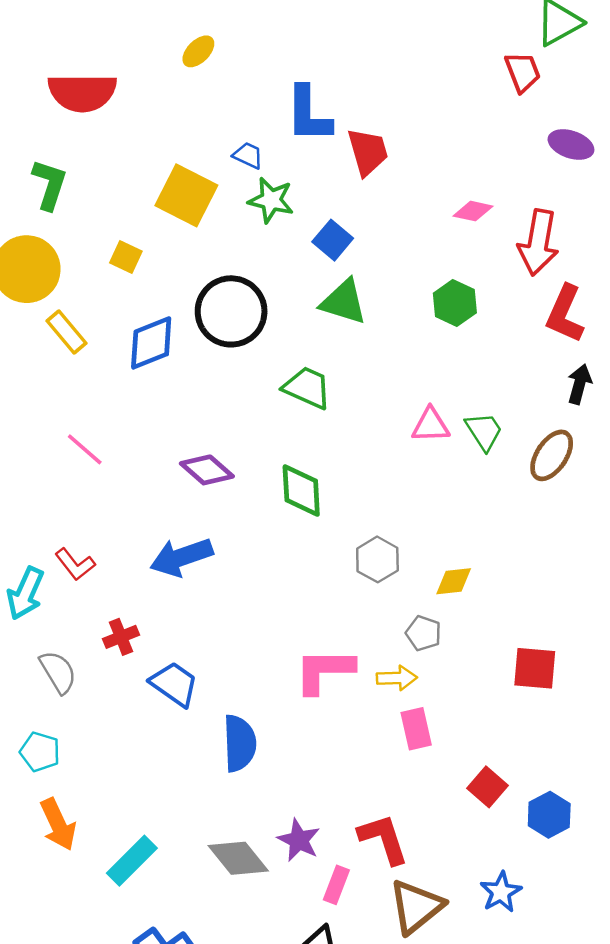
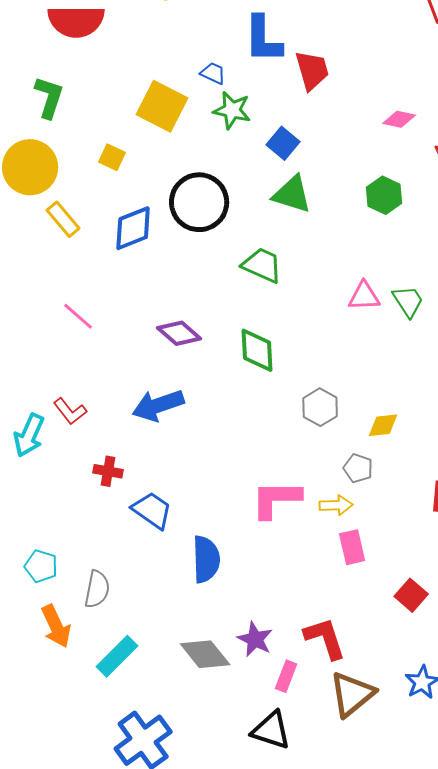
red cross: (121, 637) -> (108, 471), turned 32
gray semicircle: (58, 672) -> (97, 589), moved, turned 42

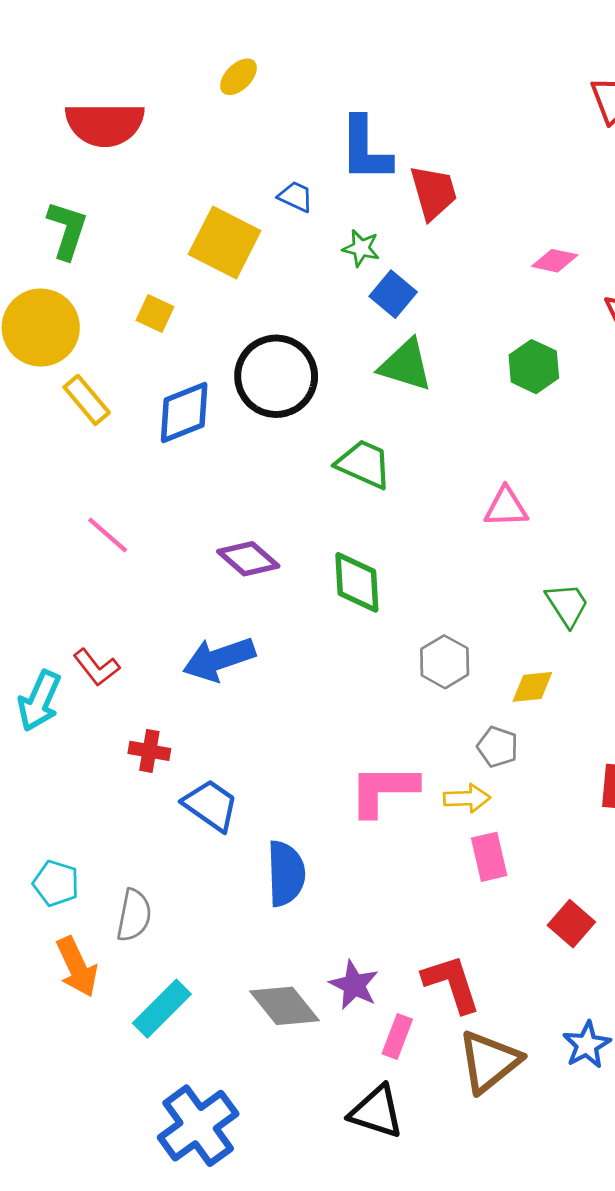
green star: (232, 110) -> (361, 248), moved, size x0.7
green trapezoid: (408, 301) -> (567, 605), moved

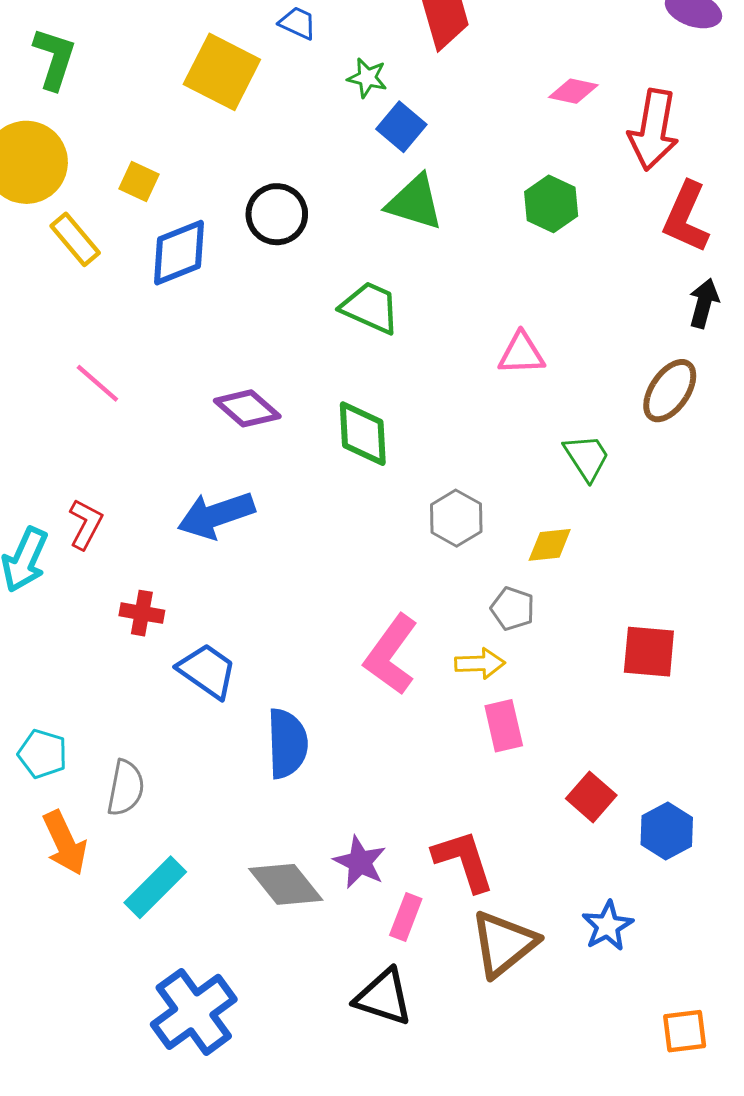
yellow square: (155, 314) -> (139, 182), moved
black circle: (276, 376) -> (277, 214), size x0.7
red L-shape: (96, 667) -> (86, 524), turned -114
pink L-shape: (383, 790) -> (391, 655), turned -54

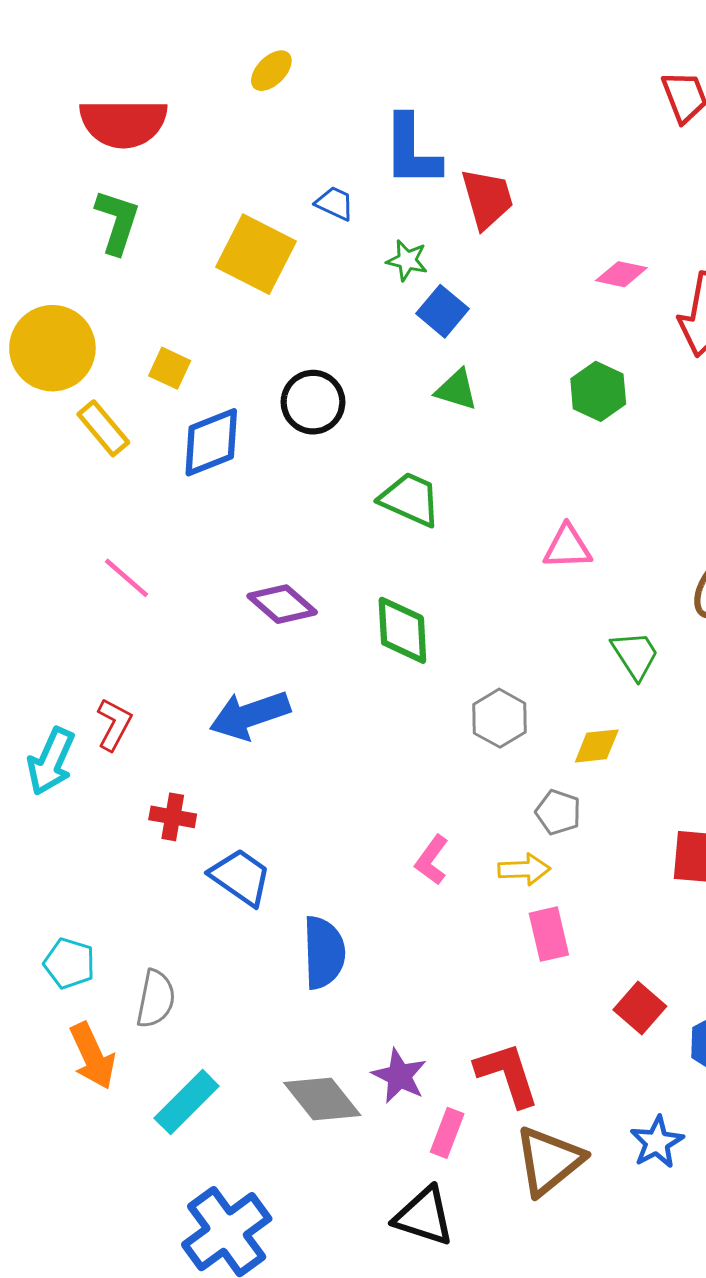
green L-shape: (54, 59) -> (117, 222), moved
green triangle: (415, 202) -> (456, 390), size x0.7
pink L-shape: (391, 655) -> (432, 860), size x0.6

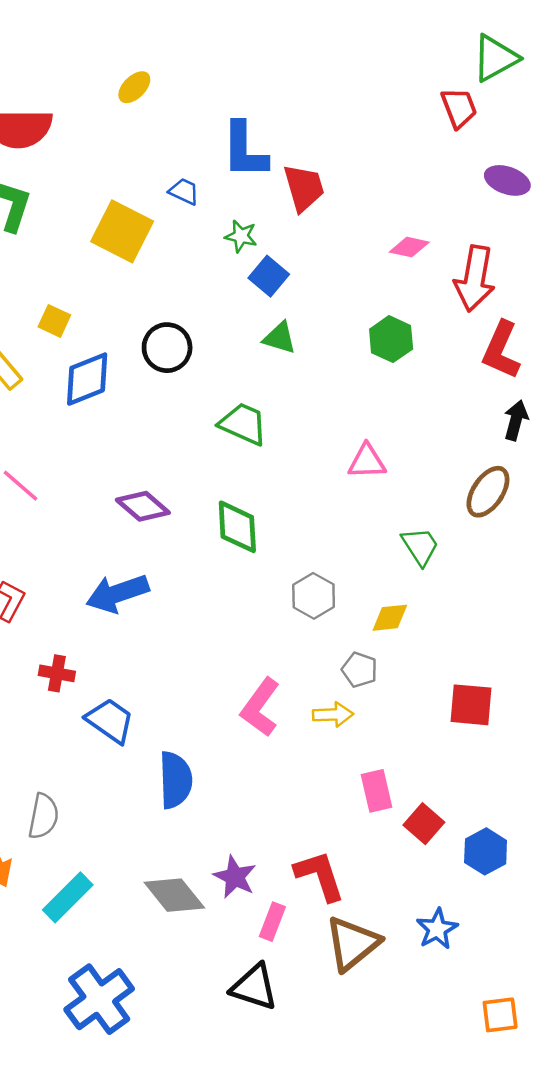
pink L-shape: (432, 860) -> (260, 707), size x1.5
pink rectangle: (549, 934) -> (377, 791), moved

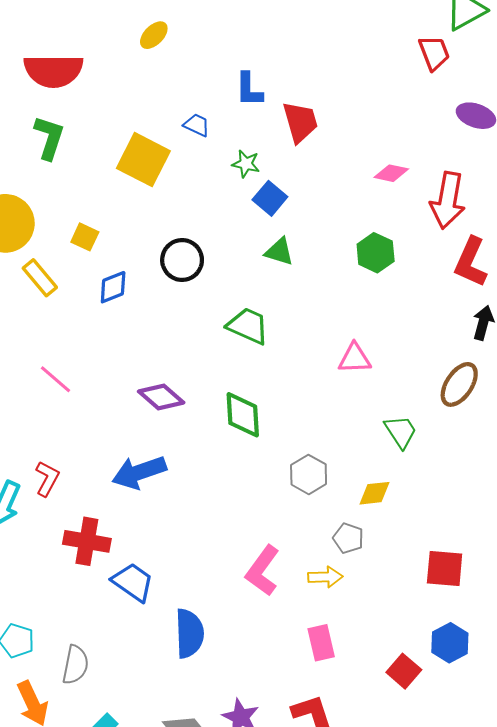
blue L-shape: (245, 150) -> (249, 90), size x0.7
blue diamond: (87, 379) -> (113, 287), size x0.7
red cross: (57, 673) -> (87, 541), size x1.5
pink rectangle: (377, 791) -> (321, 643), moved
blue hexagon: (486, 851) -> (450, 643), moved

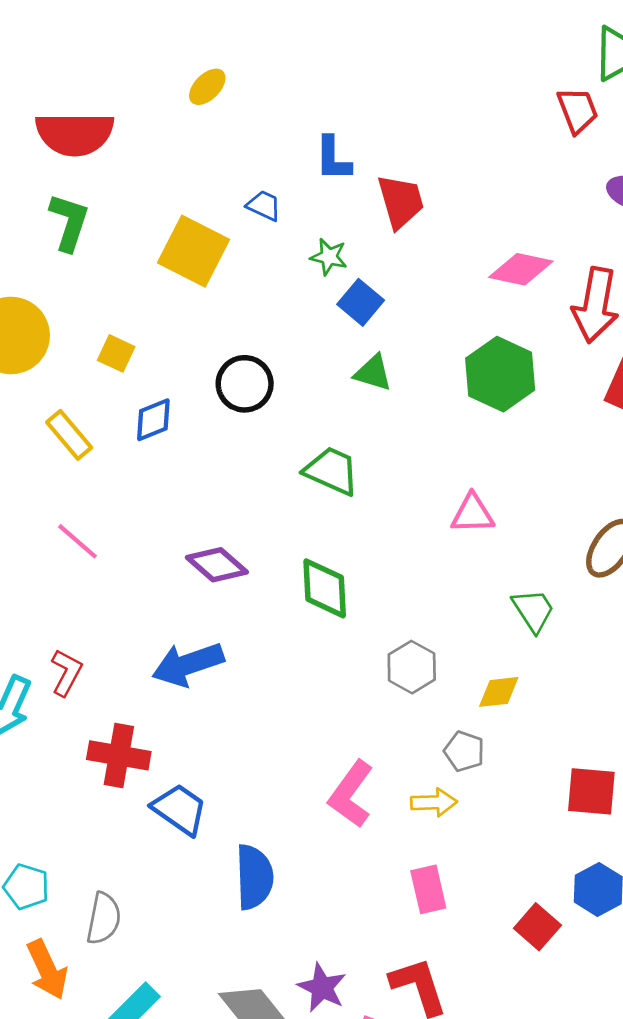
pink diamond: (391, 173) -> (521, 269), size x1.4
green hexagon: (376, 253) -> (500, 374), size x1.4
yellow rectangle: (40, 278) -> (69, 435), moved

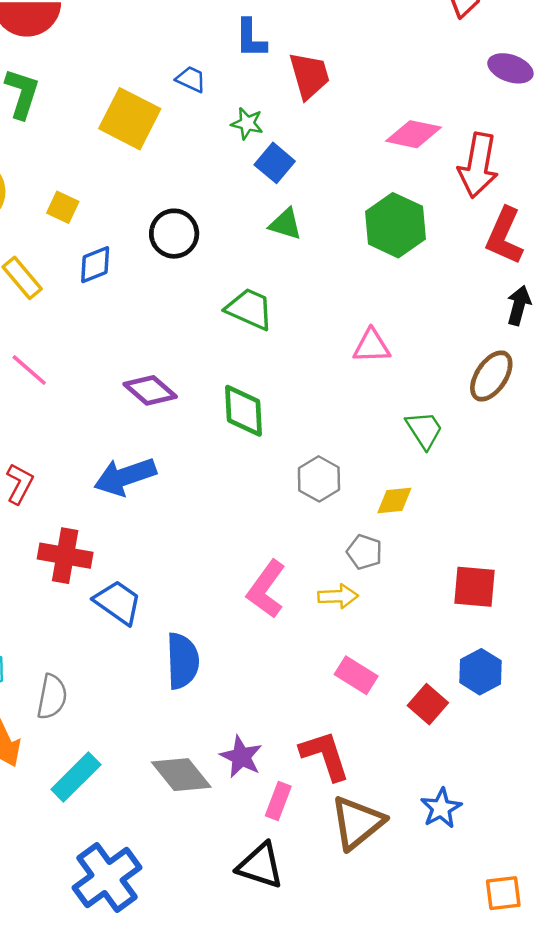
pink rectangle: (428, 889) -> (356, 675), moved, turned -45

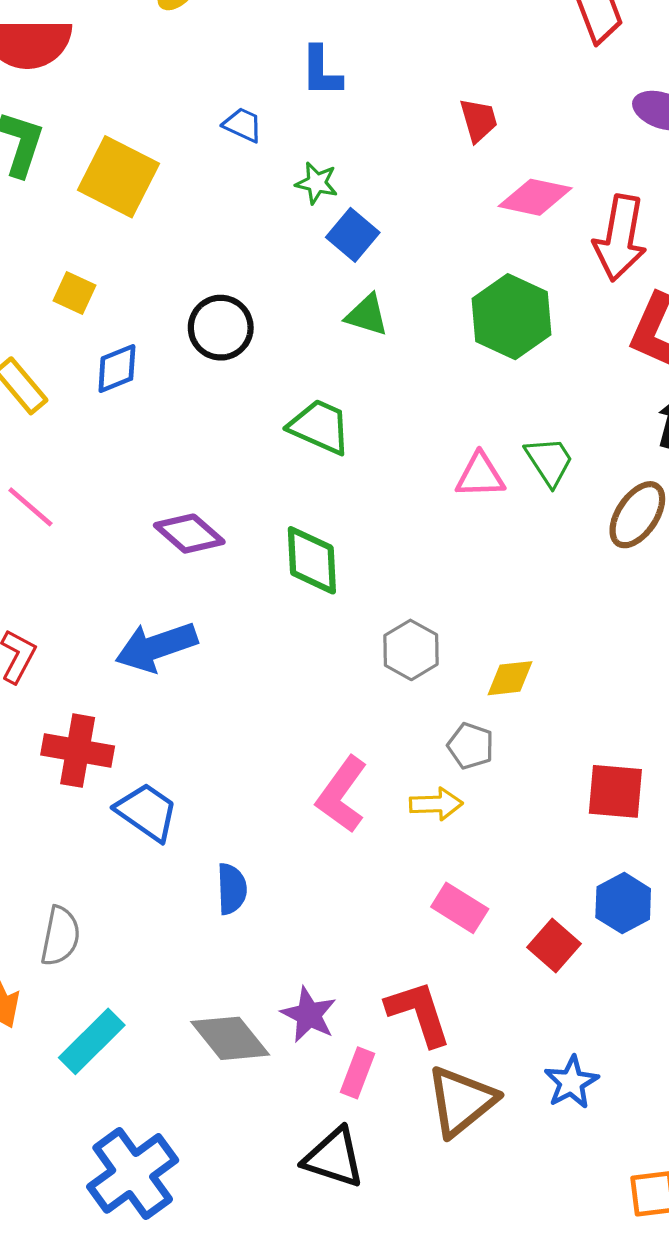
red trapezoid: (309, 76) -> (479, 120), moved, size x0.7
yellow square: (130, 119) -> (118, 177), moved
green trapezoid: (424, 430) -> (549, 461), moved
blue semicircle: (182, 661) -> (232, 889), size x0.7

